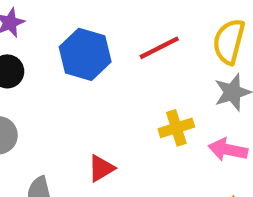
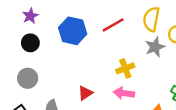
pink arrow: (228, 150) -> (124, 93), moved

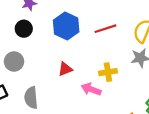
red triangle: (85, 93) -> (65, 69), moved
pink arrow: (124, 93) -> (91, 89), moved

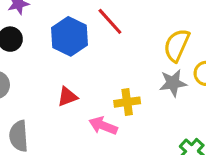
red line: (105, 29) -> (110, 21), moved, turned 65

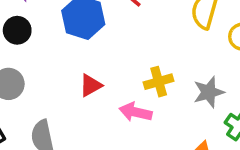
gray star: (173, 83) -> (209, 92), moved

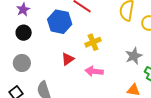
yellow cross: (159, 82) -> (93, 42), moved

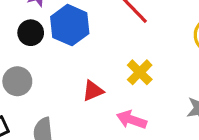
blue hexagon: (60, 22) -> (70, 25), moved
yellow cross: (93, 42) -> (140, 72), turned -35

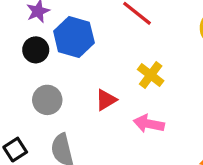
gray circle: (17, 81) -> (47, 100), moved

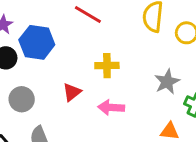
yellow cross: (151, 75) -> (107, 66), turned -30

